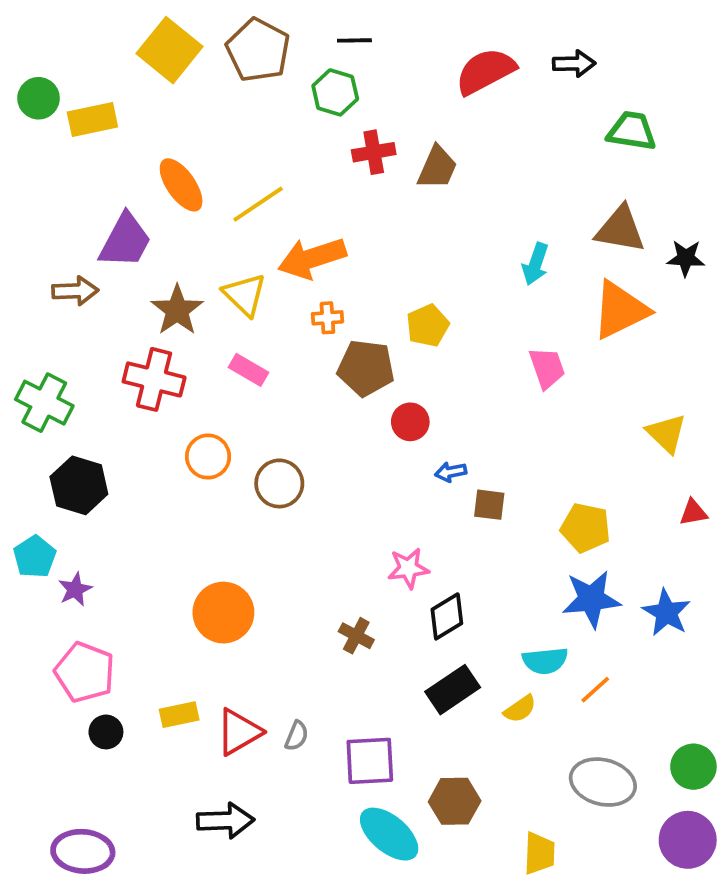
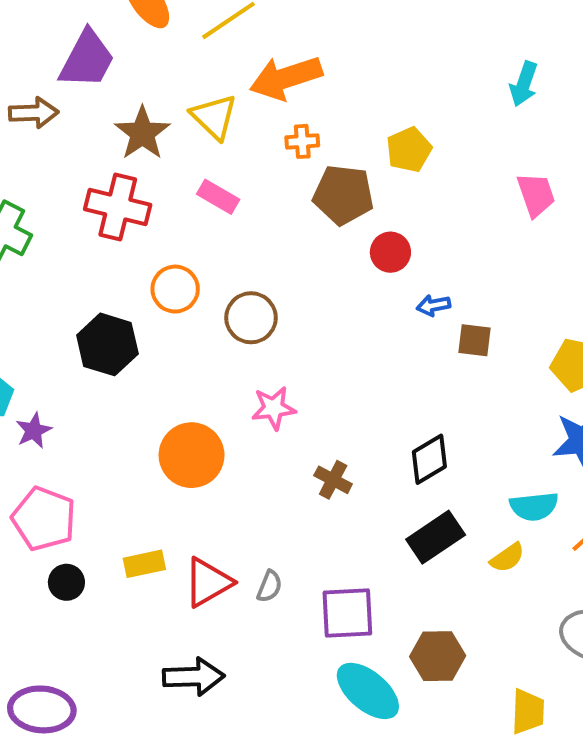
black hexagon: (79, 485) -> (107, 344), moved
pink star: (408, 568) -> (274, 408), moved

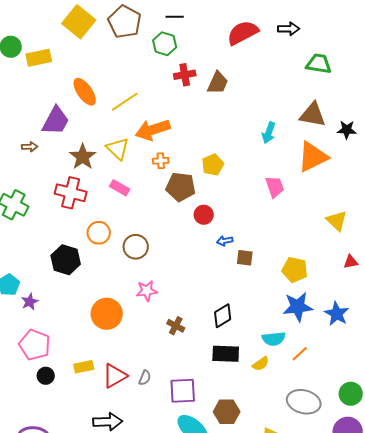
brown arrow: (34, 113) -> (30, 147), size x0.7
black rectangle: (436, 537) -> (226, 354), turned 36

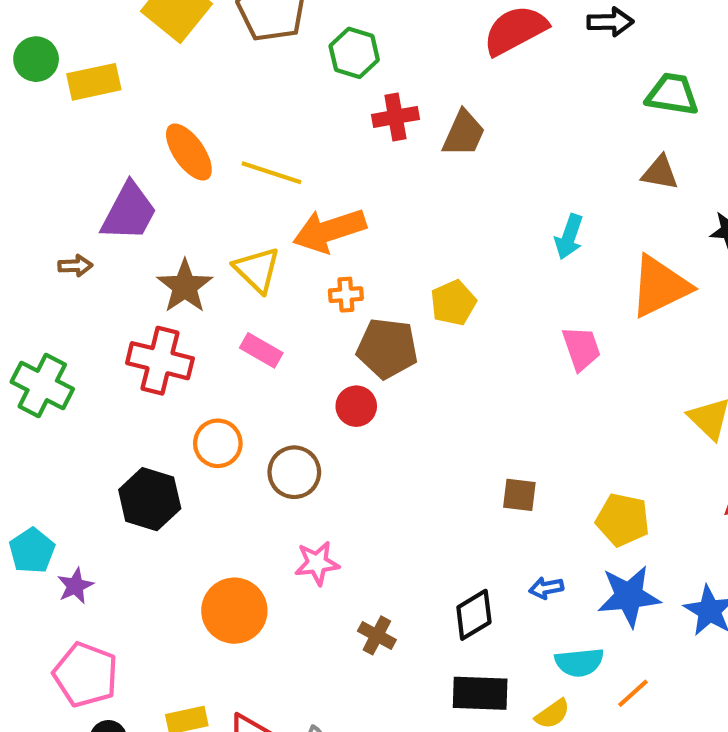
yellow line: (125, 102) -> (272, 173), turned 52
brown triangle: (313, 115) -> (660, 173), moved, size x0.7
red circle: (204, 215) -> (356, 406), moved
blue arrow: (225, 241) -> (546, 588), moved

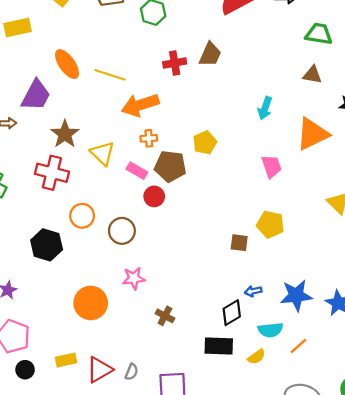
red cross: (395, 117) -> (175, 63), moved
yellow triangle: (257, 270) -> (103, 153), moved
pink rectangle: (261, 350) -> (137, 171), moved
yellow pentagon: (623, 520) -> (270, 224), moved
black diamond: (474, 615) -> (232, 313), moved

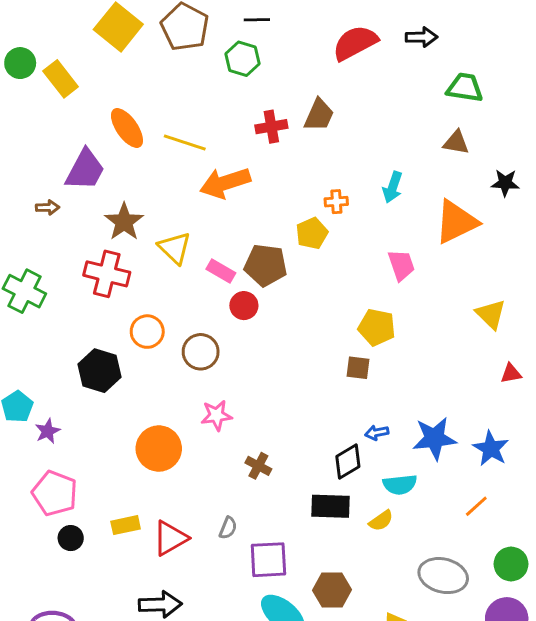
yellow rectangle: (18, 27) -> (61, 79), turned 64
orange cross: (149, 138) -> (336, 202), moved
yellow pentagon: (270, 224) -> (377, 327), moved
orange line: (298, 346) -> (476, 506), moved
gray semicircle: (132, 372) -> (228, 528), moved

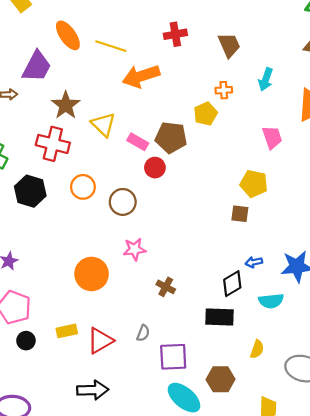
brown trapezoid: (319, 115) -> (229, 45), moved, turned -48
black hexagon: (100, 371) -> (30, 191), moved
yellow semicircle: (381, 521) -> (257, 349), moved, turned -36

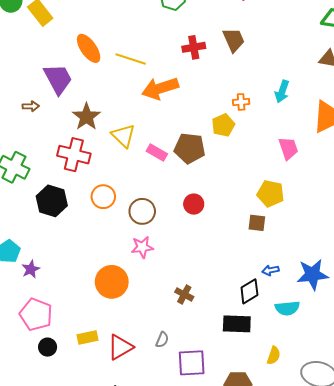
brown trapezoid: (229, 45) -> (234, 40), moved
purple trapezoid: (37, 67) -> (58, 79), turned -56
red circle: (155, 168) -> (194, 204), moved
pink star: (135, 249) -> (142, 247), moved

